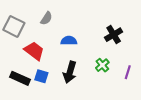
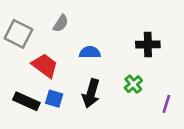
black cross: (114, 35) -> (148, 44), turned 30
purple line: (128, 72) -> (166, 104), moved

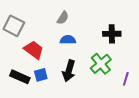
gray semicircle: (61, 23) -> (63, 18), moved
green cross: (133, 84) -> (101, 64), size x1.5
blue square: (54, 99) -> (41, 75), turned -32

